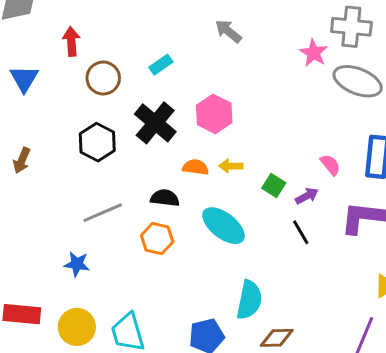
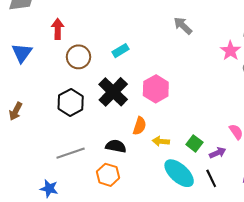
gray arrow: (228, 31) -> (183, 26), moved
yellow arrow: (231, 166) -> (161, 141), moved
orange semicircle: (196, 167) -> (140, 126), turned 96
cyan ellipse: (224, 226) -> (179, 173), moved

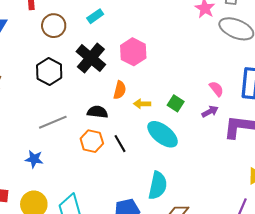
purple arrow: (218, 153) -> (210, 112), moved
black line: (211, 178) -> (120, 144), moved

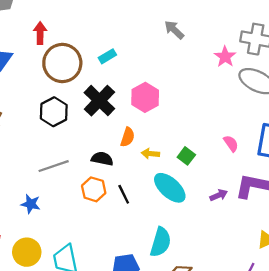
brown circle: (54, 26) -> (62, 63), size x1.5
purple arrow: (210, 112) -> (219, 195), moved

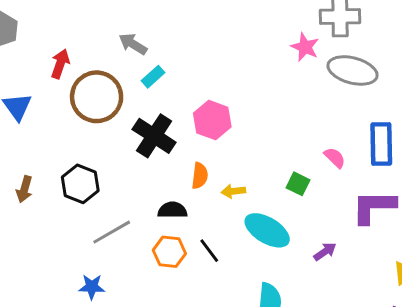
gray arrow: (174, 30) -> (133, 44), moved
red arrow: (40, 33) -> (60, 64), turned 30
black hexagon: (54, 112) -> (80, 184), moved
green square: (186, 156) -> (298, 184), moved
purple arrow: (219, 195) -> (325, 252), moved

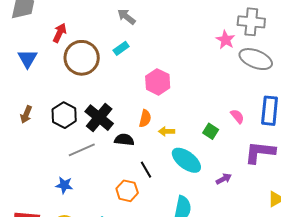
gray arrow: (133, 44) -> (126, 17), moved
black cross: (154, 136) -> (99, 118), moved
orange hexagon: (169, 252) -> (127, 191), moved

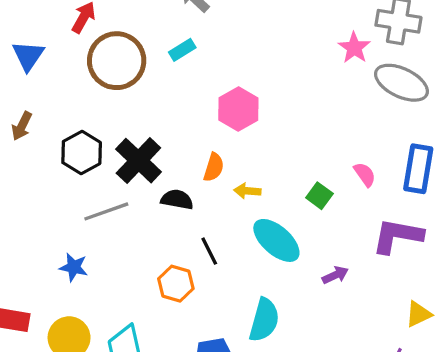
brown arrow: (26, 114) -> (22, 126), moved

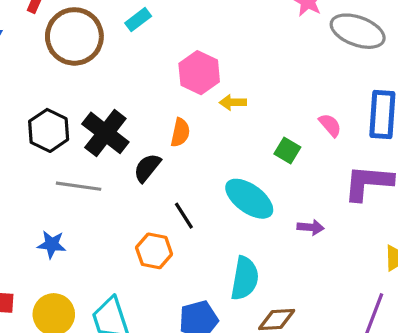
yellow arrow: (247, 191) -> (233, 102), moved
black semicircle: (177, 200) -> (147, 168), turned -56
gray line: (106, 211) -> (79, 186), turned 33
purple arrow: (335, 275) -> (311, 227), turned 35

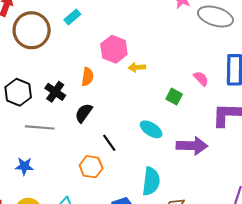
black cross: (105, 133) -> (55, 92), size x0.7
orange semicircle: (180, 133) -> (87, 77), moved
cyan ellipse: (249, 199) -> (151, 129), size x0.7
purple arrow: (311, 227) -> (192, 146), size x1.8

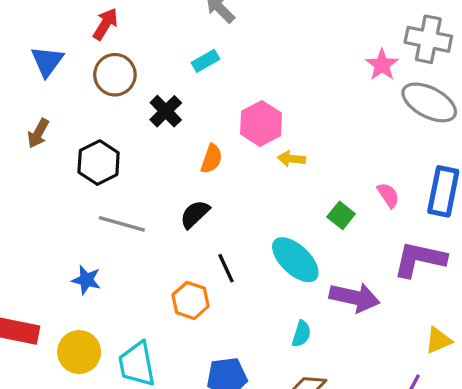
brown circle: (32, 30) -> (115, 75), moved, size x0.7
black cross: (55, 92) -> (166, 111), moved
cyan ellipse: (151, 129) -> (295, 260), size x1.4
cyan semicircle: (151, 181) -> (301, 334), moved, size x0.6

